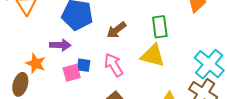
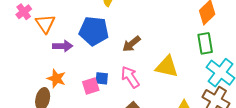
green rectangle: (160, 27) -> (205, 43), moved
purple arrow: (60, 45) -> (63, 46), moved

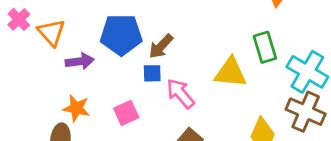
green rectangle: (205, 43) -> (265, 47), moved
brown arrow: (131, 44) -> (161, 46), moved
blue square: (102, 78) -> (152, 73), moved

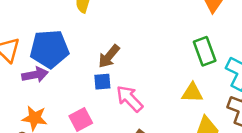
blue pentagon: (121, 35) -> (49, 49), moved
yellow triangle: (230, 73) -> (192, 93), moved, size x0.7

